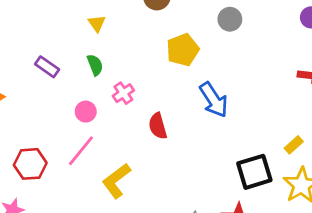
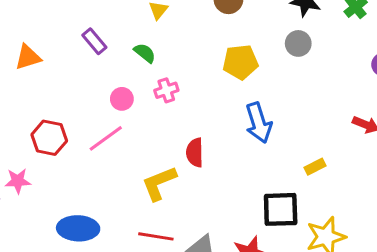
green semicircle: (95, 65) -> (145, 53), turned -45
red semicircle: (158, 126) -> (195, 153), moved
yellow rectangle: (294, 145) -> (315, 167), moved
yellow L-shape: (116, 181) -> (159, 183), moved

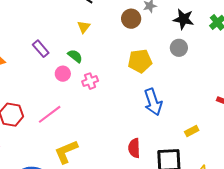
pink circle: (122, 99) -> (63, 74), moved
red semicircle: (195, 153) -> (134, 148), moved
yellow L-shape: (159, 183) -> (66, 152), moved

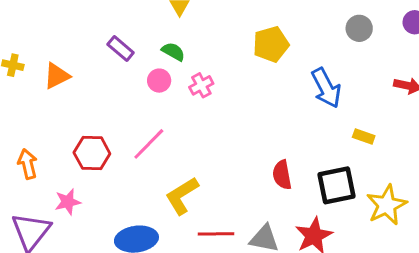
gray circle: (179, 48) -> (359, 28), moved
blue arrow: (153, 102) -> (326, 88), moved
yellow rectangle: (192, 131) -> (364, 136), turned 56

